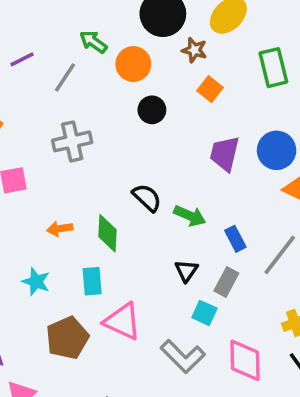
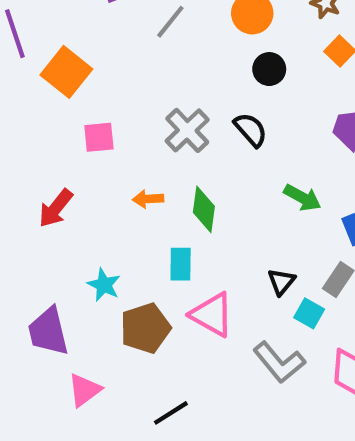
gray cross: (72, 141) -> (187, 130), moved, turned -36
black semicircle: (147, 198) -> (251, 130), moved
black triangle: (186, 271) -> (281, 282), moved
cyan star: (36, 282) -> (104, 285), moved

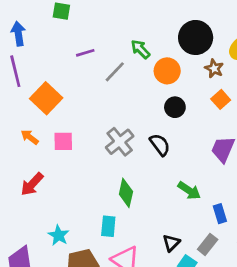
orange arrow: (148, 199) -> (30, 137), moved, turned 36

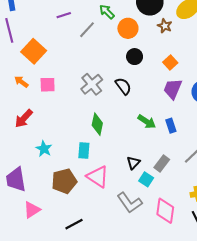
orange square: (221, 99) -> (170, 63), moved
blue rectangle: (220, 214) -> (171, 126), moved
cyan star: (59, 235) -> (44, 149), moved

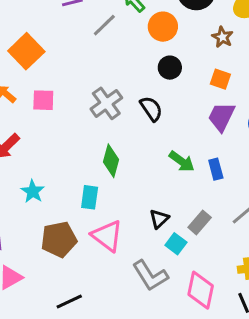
brown star: (165, 26) -> (222, 37), moved
orange square: (170, 63) -> (220, 79), turned -32

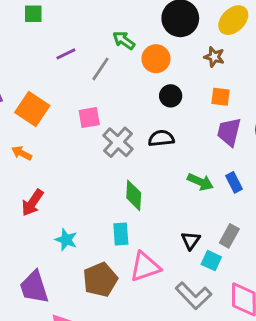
pink square: (43, 100) -> (89, 118), moved
black semicircle: (151, 109) -> (161, 138), turned -50
pink triangle: (107, 236) -> (145, 267), turned -44

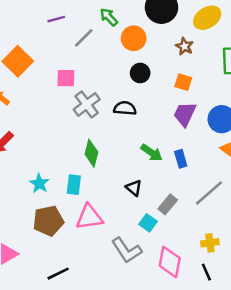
cyan star: (66, 240) -> (39, 183), moved
black triangle: (191, 240) -> (134, 188), moved, turned -36

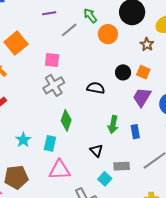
black circle: (140, 73) -> (123, 72), moved
gray cross: (87, 104) -> (54, 85), moved
green arrow: (152, 153) -> (113, 125), turned 60
gray rectangle: (168, 204) -> (122, 166), turned 42
brown pentagon: (48, 221) -> (16, 177), moved

